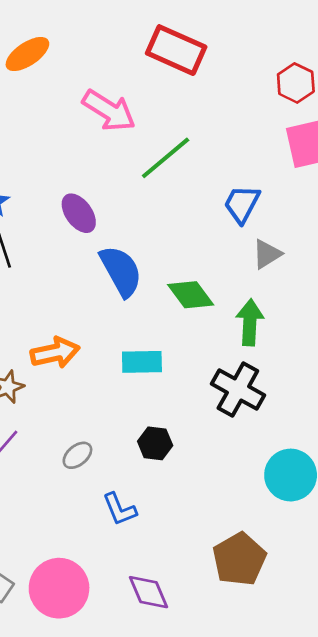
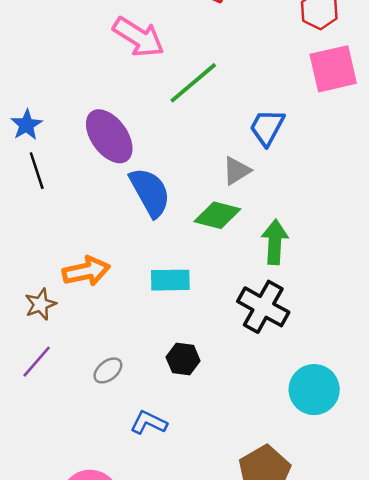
purple ellipse: (79, 213) -> (109, 136), size x1.4
gray triangle: (267, 254) -> (236, 171), moved
green diamond: (191, 295) -> (217, 215), turned -39
blue L-shape: (120, 509) -> (149, 423), turned 138

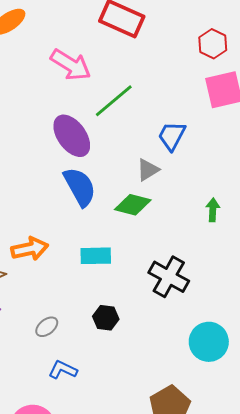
purple ellipse: (109, 136) -> (72, 136), moved
green arrow: (275, 242) -> (213, 210), moved, size x0.7
blue L-shape: (149, 423) -> (63, 370), moved

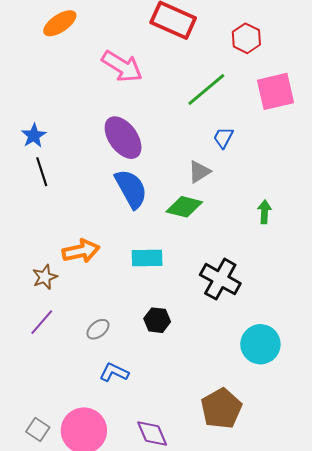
red hexagon: (213, 44) -> (246, 38), moved
green line: (114, 101) -> (206, 89), moved
blue trapezoid: (172, 136) -> (223, 138), size x0.7

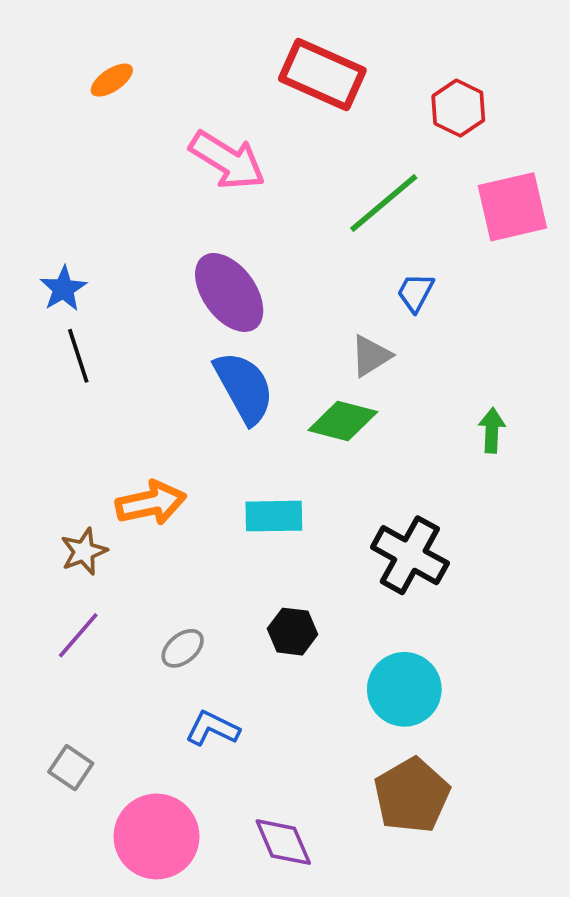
orange ellipse: (60, 23) -> (112, 80), size x0.7
cyan circle: (260, 344) -> (404, 689), moved
gray square: (38, 430) -> (71, 768), moved

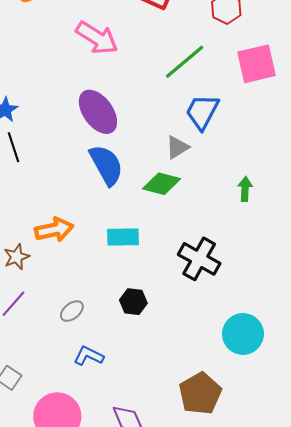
blue trapezoid: (415, 292) -> (202, 112), size x1.6
cyan circle: (404, 689) -> (243, 334), moved

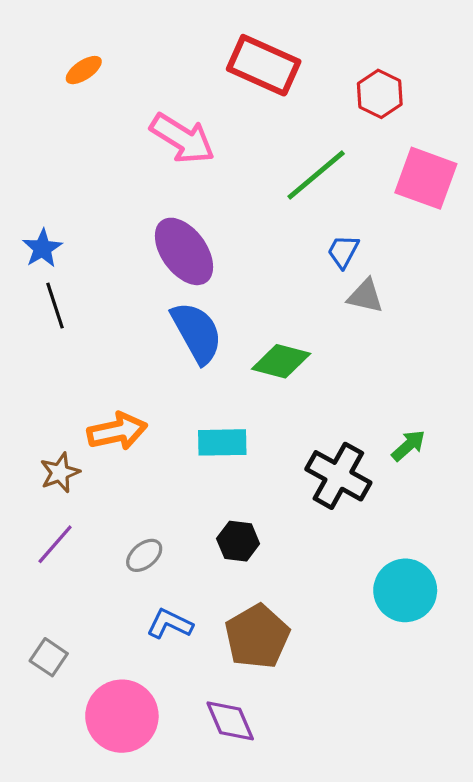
pink square: (257, 64) -> (426, 178), turned 33
blue trapezoid: (202, 112) -> (343, 251), size x0.6
gray triangle: (177, 147) -> (365, 296), moved, turned 45
green arrow: (245, 189) -> (408, 446), moved, turned 45
brown pentagon: (200, 393) -> (257, 637), moved

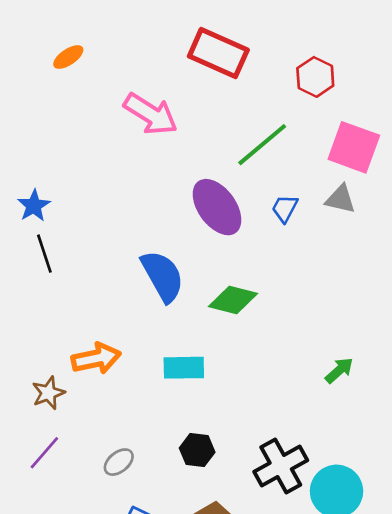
purple ellipse: (184, 251) -> (217, 207), moved
gray triangle: (365, 296) -> (341, 199), moved
black cross: (338, 476) -> (281, 466), moved, turned 32

